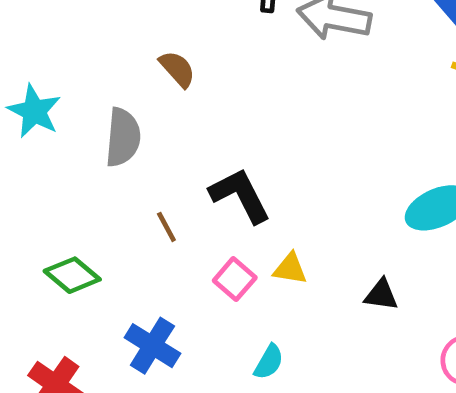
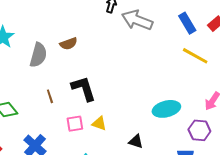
brown semicircle: (177, 69) -> (69, 44), moved, turned 102
pink square: (235, 279) -> (75, 124), turned 30

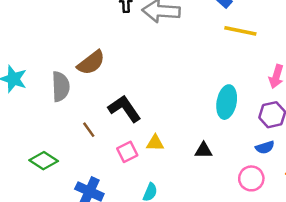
brown semicircle: (69, 44) -> (91, 63), size x1.4
cyan ellipse: (166, 109) -> (227, 102), turned -48

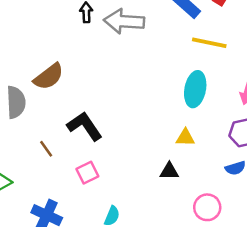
cyan ellipse: (227, 102) -> (195, 89), moved
yellow triangle: (155, 143) -> (185, 138), moved
pink circle: (251, 178) -> (207, 207), moved

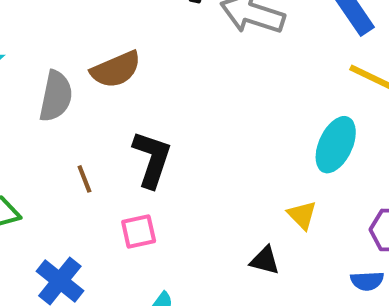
black L-shape: (85, 126) -> (152, 159), turned 39
yellow triangle: (185, 138) -> (302, 215), turned 30

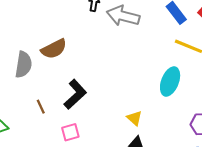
black L-shape: (152, 159) -> (75, 94), turned 32
yellow triangle: (302, 215) -> (135, 118), moved

